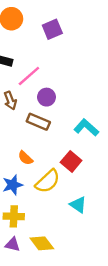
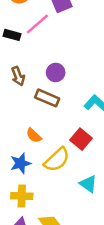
pink line: (29, 76) -> (37, 24), moved

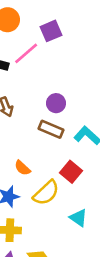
purple circle: (56, 72) -> (56, 103), moved
brown rectangle: (47, 98) -> (51, 129), moved

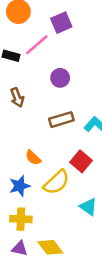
purple circle: (56, 103) -> (60, 78), moved
brown rectangle: (51, 129) -> (61, 120), turned -40

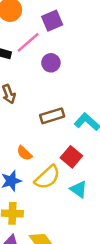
purple circle: (60, 78) -> (51, 63), moved
cyan triangle: (88, 207) -> (79, 189), moved

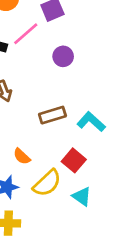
purple circle: (51, 63) -> (63, 56), moved

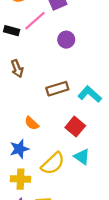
yellow semicircle: (47, 183) -> (53, 163), moved

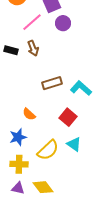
black rectangle: (12, 31) -> (11, 50), moved
purple circle: (66, 40) -> (63, 23), moved
brown arrow: (17, 69) -> (33, 48), moved

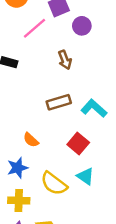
purple circle: (63, 23) -> (82, 26), moved
brown arrow: (33, 48) -> (65, 60), moved
yellow semicircle: (48, 150) -> (54, 184), turned 80

